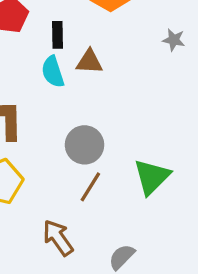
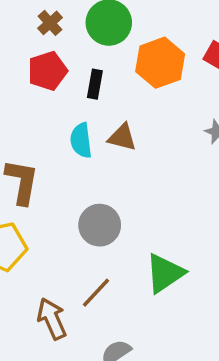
black rectangle: (57, 35) -> (95, 84), moved
brown line: (90, 187) -> (96, 293), moved

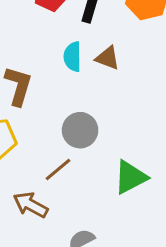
brown line: (96, 293) -> (58, 169), moved
brown arrow: (52, 319) -> (31, 205), turned -44

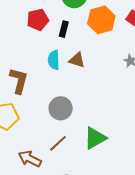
brown line: (58, 169) -> (58, 143), moved

